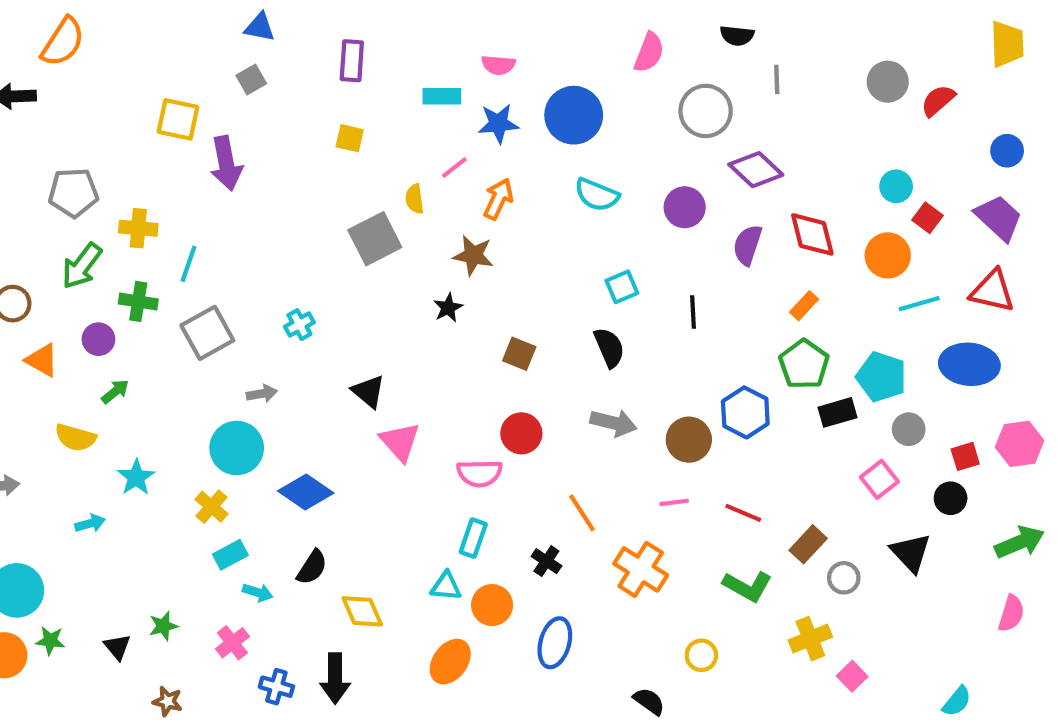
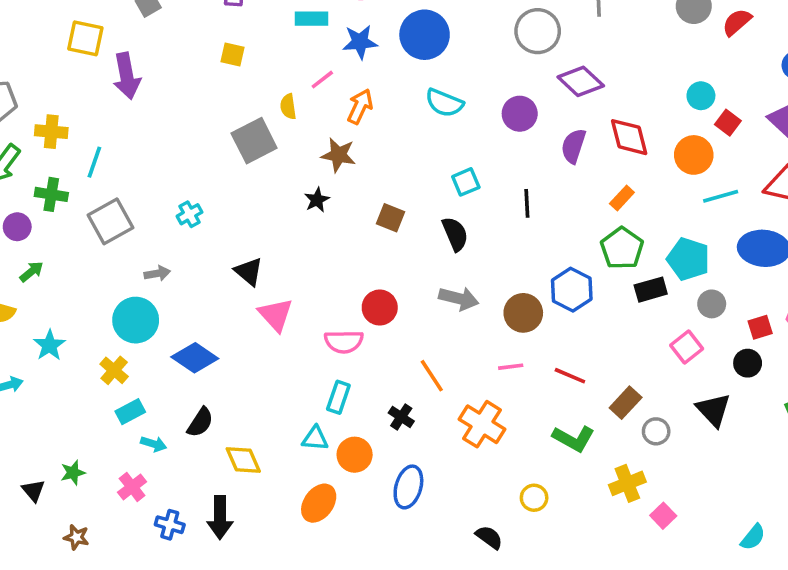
brown square: (519, 354) -> (390, 218), moved

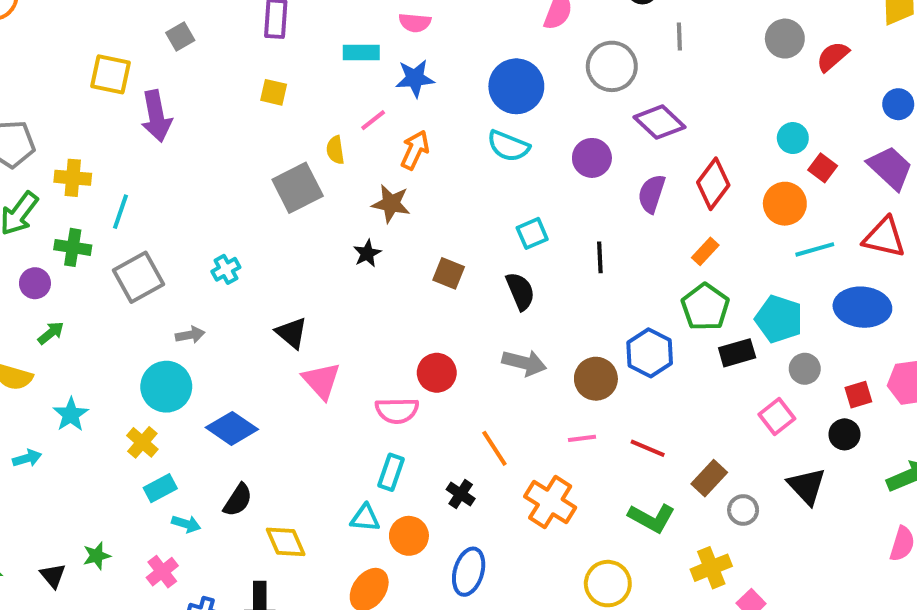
blue circle: (425, 35) -> (516, 86), moved
red diamond: (629, 137) -> (713, 184), turned 51
yellow circle: (534, 498) -> (608, 584), size x1.5

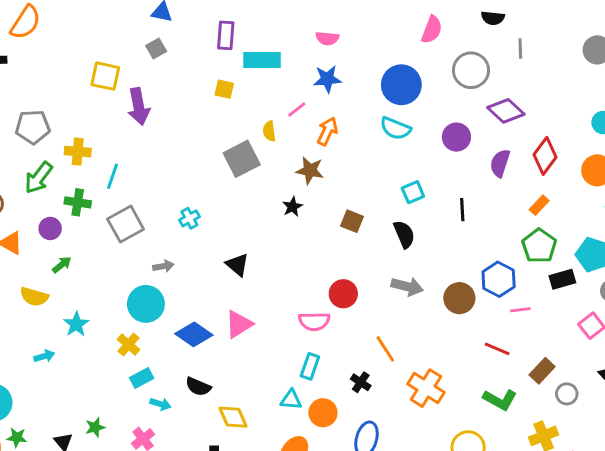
cyan rectangle: (361, 52) -> (262, 60), moved, size x1.4
pink triangle: (321, 381) -> (239, 324), moved, turned 40
pink line: (582, 438) -> (520, 310), moved
black semicircle: (238, 500) -> (198, 387), turned 80

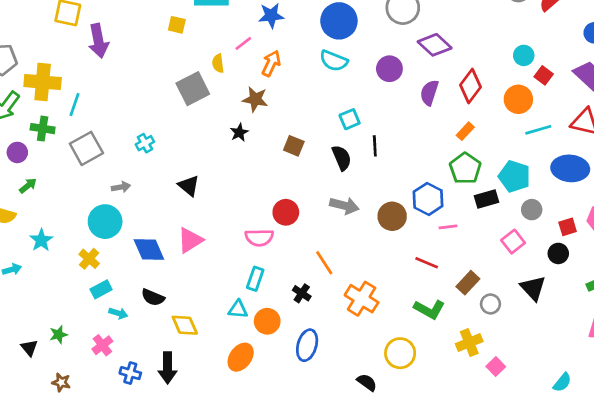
yellow cross: (78, 152) -> (43, 82), size x1.5
black line: (462, 210) -> (375, 146), moved
blue diamond: (194, 334) -> (149, 249), turned 32

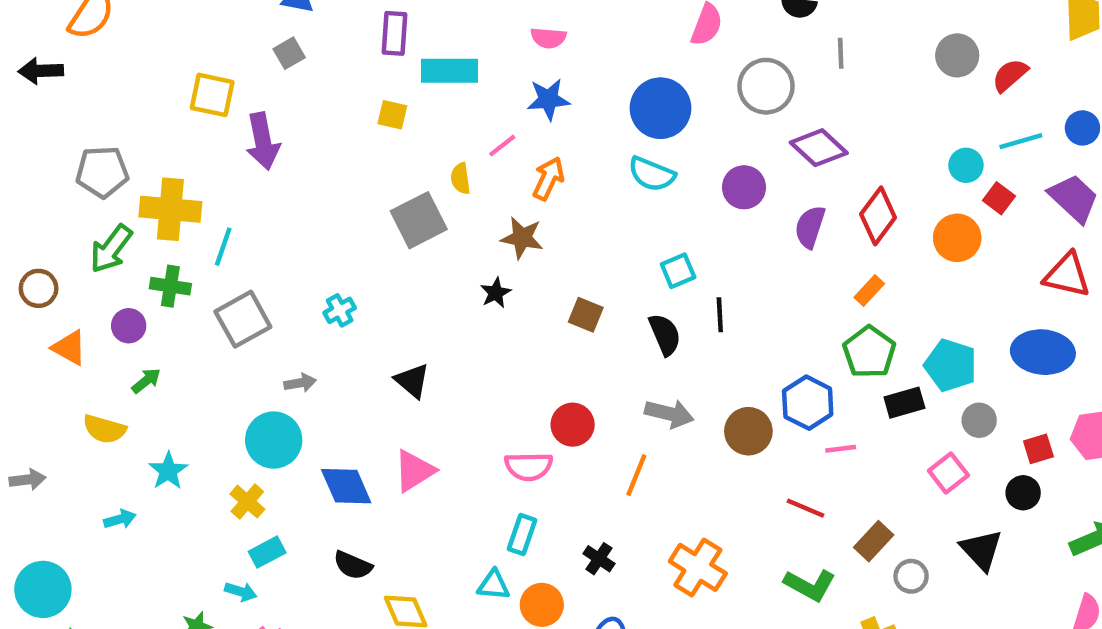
cyan line: (538, 130) -> (1021, 141), moved
orange line: (324, 263) -> (636, 475), moved, turned 55
cyan arrow: (118, 313) -> (241, 592), moved

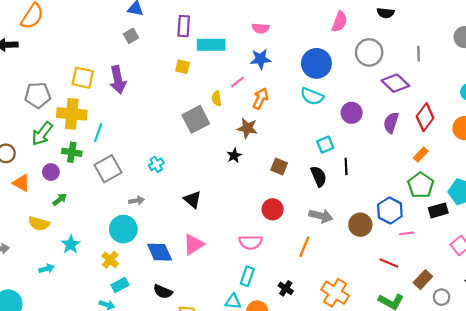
gray line: (841, 53) -> (418, 54), moved
yellow square: (212, 95) -> (83, 78), moved
purple circle: (744, 187) -> (352, 113), moved
red circle: (573, 425) -> (273, 209), moved

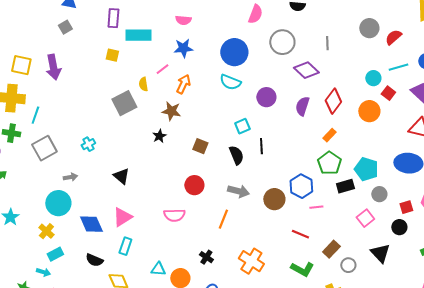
cyan rectangle: (247, 276) -> (125, 246), moved

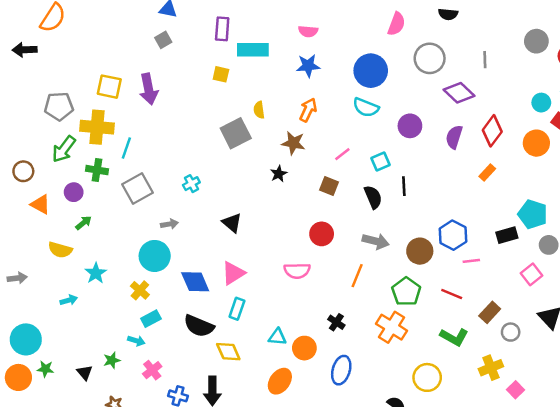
pink line: (162, 69) -> (342, 154), moved
green pentagon: (329, 163) -> (406, 292), moved
black semicircle: (94, 260) -> (199, 326), size x1.4

